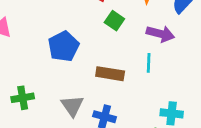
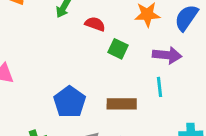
blue pentagon: (64, 46) -> (70, 102), moved

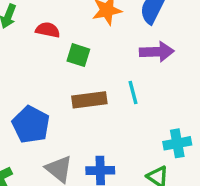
purple arrow: (167, 55) -> (157, 52), moved
brown rectangle: (122, 104) -> (89, 100), moved

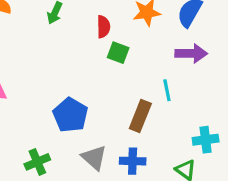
red semicircle: (48, 30) -> (103, 27), moved, turned 75
brown rectangle: (89, 100) -> (140, 116), moved, turned -64

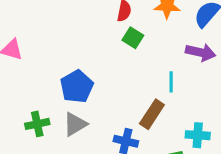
brown rectangle: (140, 116) -> (152, 114), moved
gray triangle: (94, 158) -> (75, 124), moved, turned 36

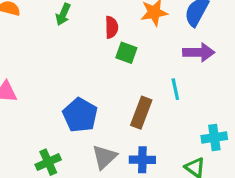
brown rectangle: (152, 114) -> (141, 113), moved
gray triangle: (75, 124) -> (104, 157), moved

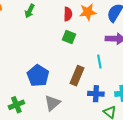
red semicircle: (111, 27) -> (68, 14), moved
blue cross: (142, 160) -> (96, 94), moved

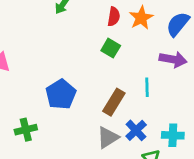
orange star: (88, 12) -> (141, 18), turned -30
blue cross: (96, 94) -> (136, 130), turned 35
gray triangle: (52, 103) -> (108, 137), moved

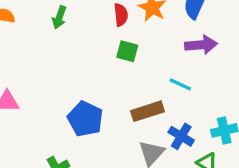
cyan line: (147, 87) -> (180, 84), turned -48
brown rectangle: (114, 102) -> (147, 111), turned 56

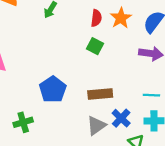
cyan line: (180, 84) -> (151, 95), moved, turned -35

